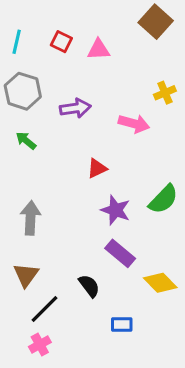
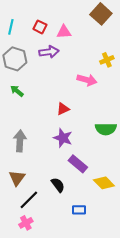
purple arrow: (75, 108) -> (49, 52), moved
green semicircle: (163, 199) -> (106, 129), turned 45
purple star: (116, 210) -> (63, 138), moved

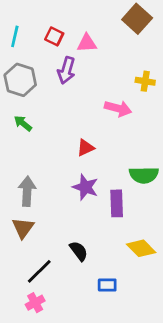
purple arrow: (49, 52) -> (66, 70), turned 114
yellow cross: (107, 60) -> (145, 81), turned 32
purple rectangle: (78, 164) -> (117, 203), moved, turned 48
brown triangle: (17, 178) -> (23, 228), moved

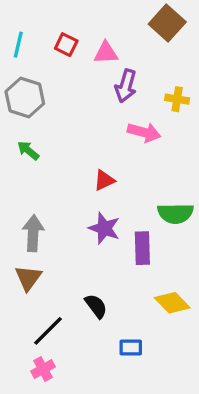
purple arrow: (66, 70) -> (126, 86), moved

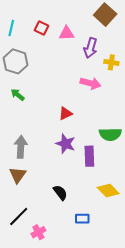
purple arrow: (126, 86) -> (91, 48), moved
black line: (48, 331) -> (19, 217), moved
pink cross: (43, 369) -> (38, 232), moved

